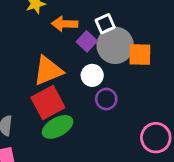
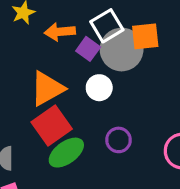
white square: (105, 24) -> (107, 26), size x1.4
orange square: (140, 55) -> (145, 36), moved
purple circle: (106, 99) -> (118, 140), moved

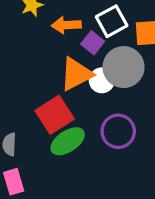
gray circle: (122, 49) -> (124, 67), moved
orange triangle: (47, 89) -> (76, 74), moved
purple circle: (118, 140) -> (118, 131), size x1.4

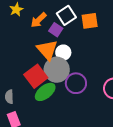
orange arrow: (66, 25) -> (39, 20), turned -36
gray circle: (124, 67) -> (57, 70), moved
orange triangle: (76, 74) -> (47, 50), turned -40

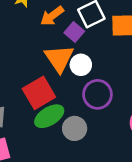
gray circle: (57, 70) -> (75, 128), moved, size x0.7
purple circle: (76, 83) -> (97, 94), moved

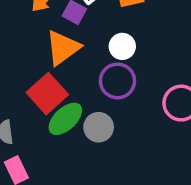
orange triangle: (59, 58) -> (63, 48), turned 40
white circle: (81, 65) -> (122, 46), moved

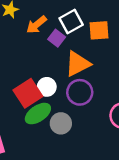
white circle: (122, 46) -> (47, 87), moved
orange triangle: (63, 48) -> (78, 64), moved

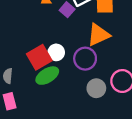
orange triangle: (78, 64) -> (98, 35), moved
gray circle: (61, 123) -> (96, 88), moved

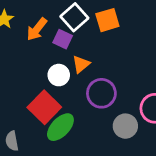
orange triangle: (98, 35) -> (81, 64), moved, size x0.6
white circle: (56, 52) -> (59, 75), moved

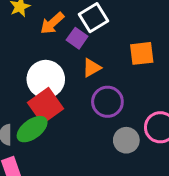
orange square: (107, 20) -> (142, 53), moved
white circle: (59, 75) -> (46, 79), moved, size x1.6
green ellipse: (60, 127) -> (32, 129), moved

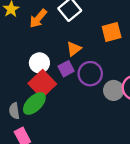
purple square: (77, 38) -> (66, 69), moved, turned 35
white circle: (46, 79) -> (39, 63), size x0.7
gray circle: (126, 140) -> (114, 90), moved

